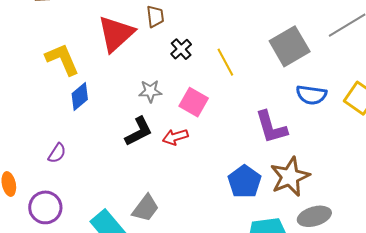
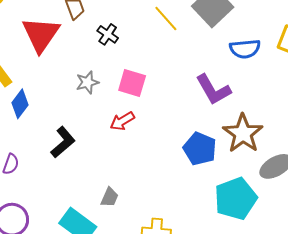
yellow line: (225, 62) -> (166, 19), moved
black L-shape: (139, 131) -> (63, 142), moved
gray trapezoid: (146, 208) -> (110, 197), size x0.7

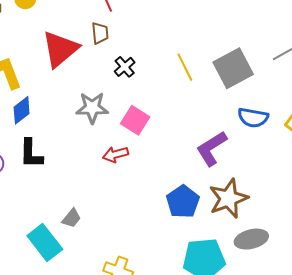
gray star: (87, 82) -> (92, 108), size x1.4
purple L-shape: (213, 90) -> (212, 148), turned 72
black L-shape: (63, 142) -> (31, 154), moved, turned 116
gray trapezoid: (110, 197) -> (72, 218), moved

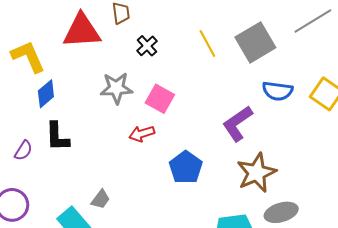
red triangle: (60, 49) -> (82, 31), turned 39
blue pentagon: (183, 202) -> (186, 167), moved

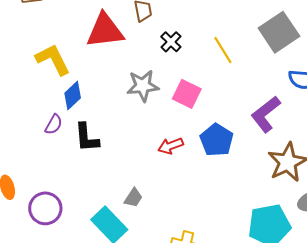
yellow line: (207, 44) -> (223, 50), moved
red arrow: (142, 134) -> (171, 146), moved
purple semicircle: (23, 151) -> (54, 124), moved
blue pentagon: (186, 167) -> (217, 140), moved

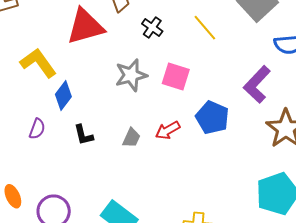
purple semicircle: (54, 124) -> (37, 129), moved
black L-shape: (87, 138) -> (84, 135), size x0.7
gray trapezoid: (133, 198) -> (131, 138), moved

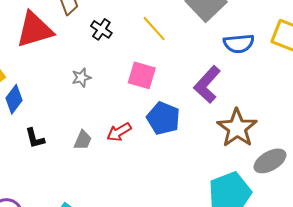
gray star: (131, 75) -> (81, 78), size x0.6
pink square: (176, 76) -> (142, 75), moved

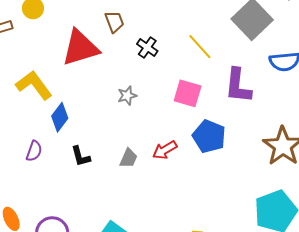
purple L-shape: (207, 84) -> (238, 86), moved, turned -36

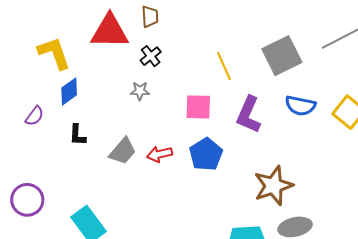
black cross: (147, 48) -> (151, 56), moved
pink square: (188, 93) -> (198, 107), turned -32
gray trapezoid: (129, 158) -> (123, 151), size x1.4

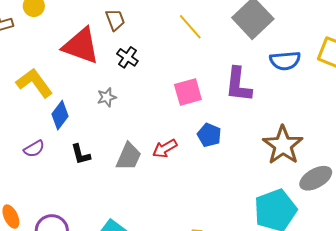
red triangle: (110, 31) -> (81, 46), turned 36
yellow line: (224, 66) -> (190, 27), moved
gray star: (140, 91) -> (107, 97), moved
purple semicircle: (35, 116) -> (34, 149), turned 40
blue pentagon: (206, 154) -> (209, 135), size x0.7

